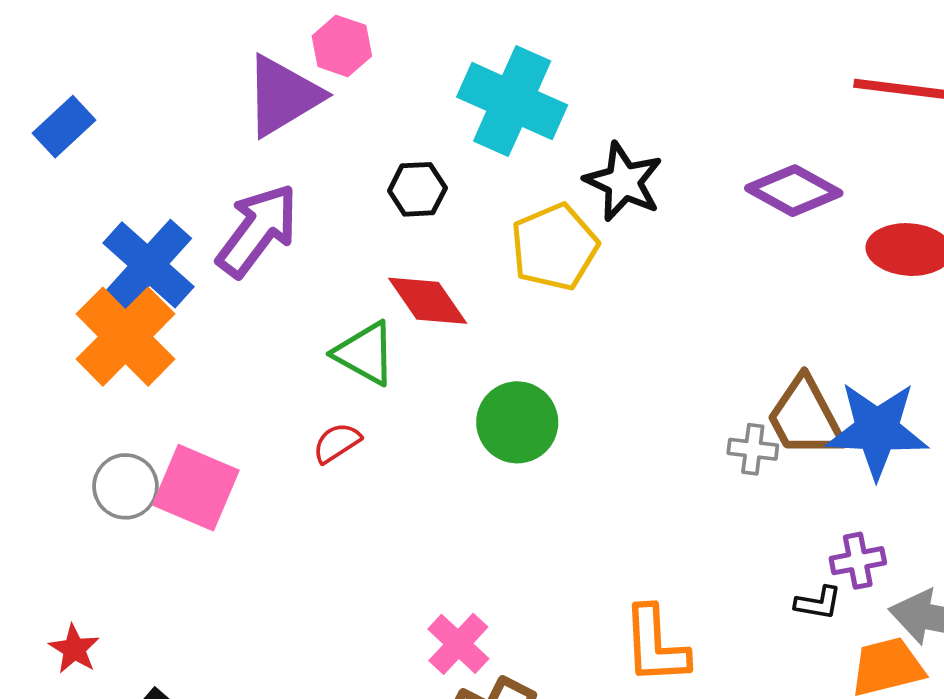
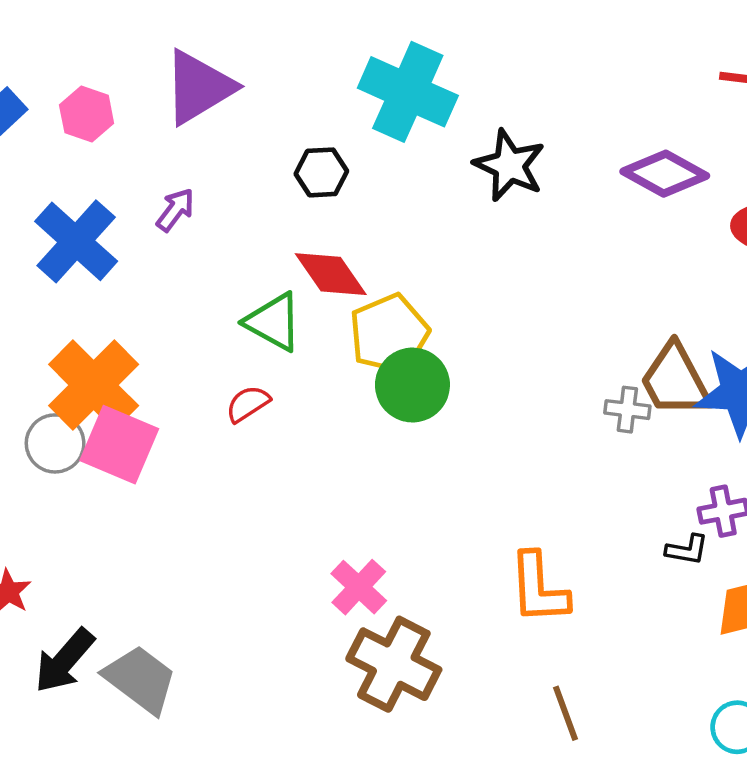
pink hexagon: (342, 46) -> (87, 114), moved
purple arrow: (257, 230) -> (175, 210), size x0.5
yellow pentagon: (554, 247) -> (389, 334), moved
orange cross: (125, 337) -> (94, 385), moved

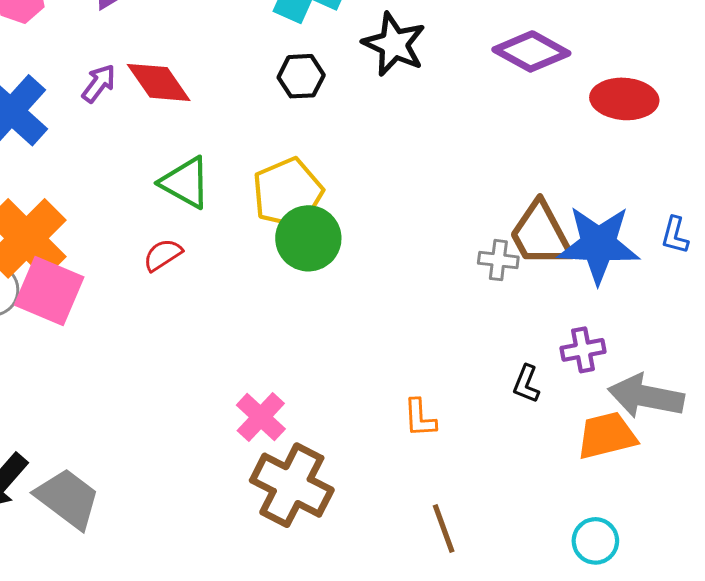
black hexagon: (321, 172) -> (301, 76), moved
red diamond: (331, 274) -> (159, 82), moved
black L-shape: (687, 550) -> (526, 384), moved, turned 102
orange L-shape: (539, 588) -> (420, 418), size x0.6

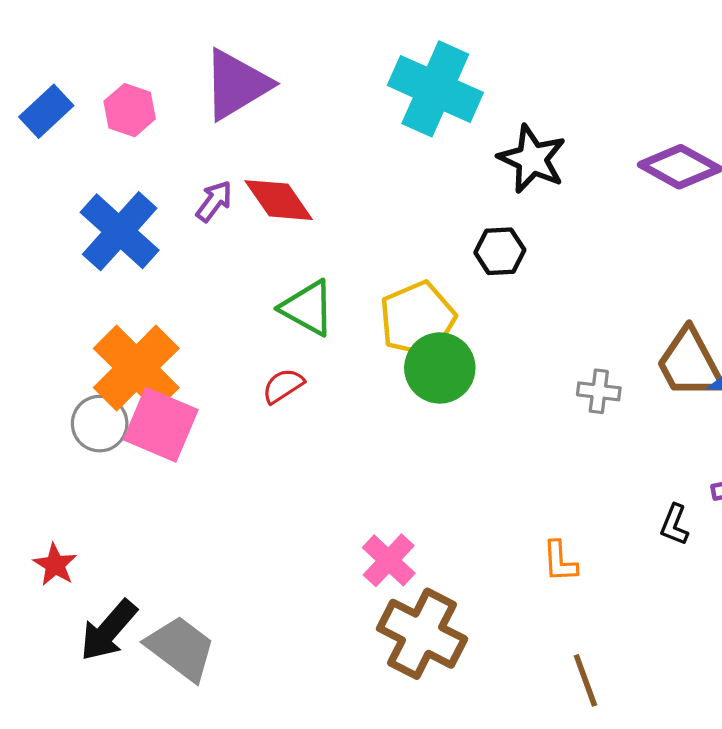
black hexagon: (301, 76) -> (500, 251), moved
gray cross: (498, 260) -> (599, 391), moved

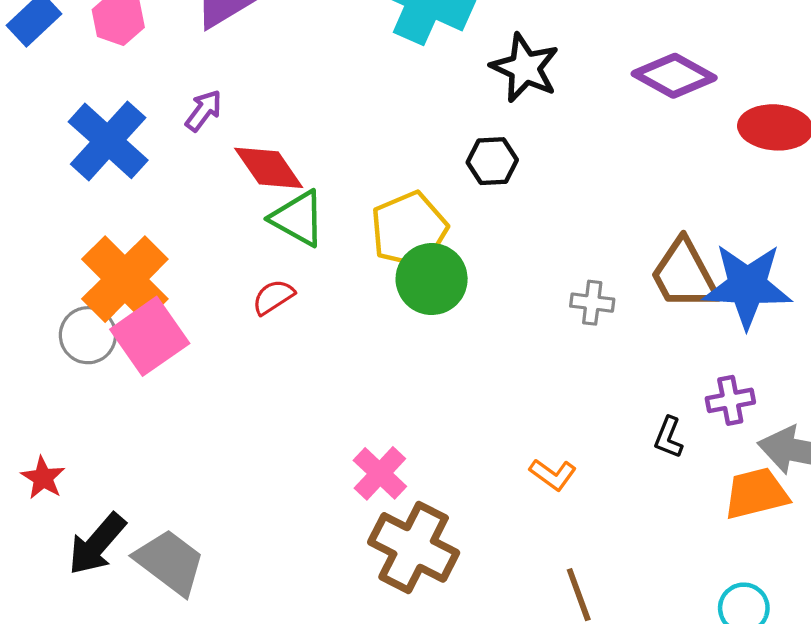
red diamond: (279, 200) -> (269, 168), moved
pink square: (161, 425) -> (150, 336), turned 32
orange L-shape: (560, 561) -> (553, 474), turned -51

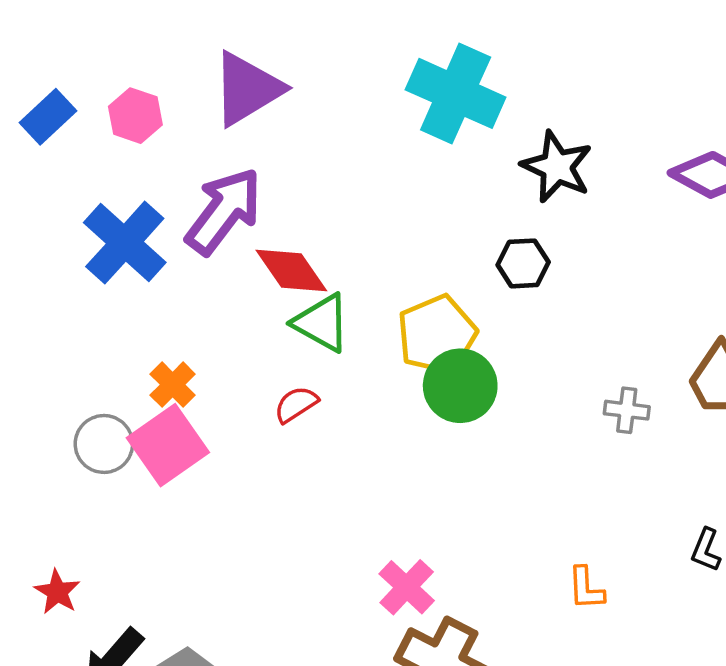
purple arrow: (204, 111) -> (224, 211), size x2.0
orange cross: (125, 279) -> (173, 385), moved, size x0.5
orange L-shape: (553, 474) -> (586, 588), turned 51

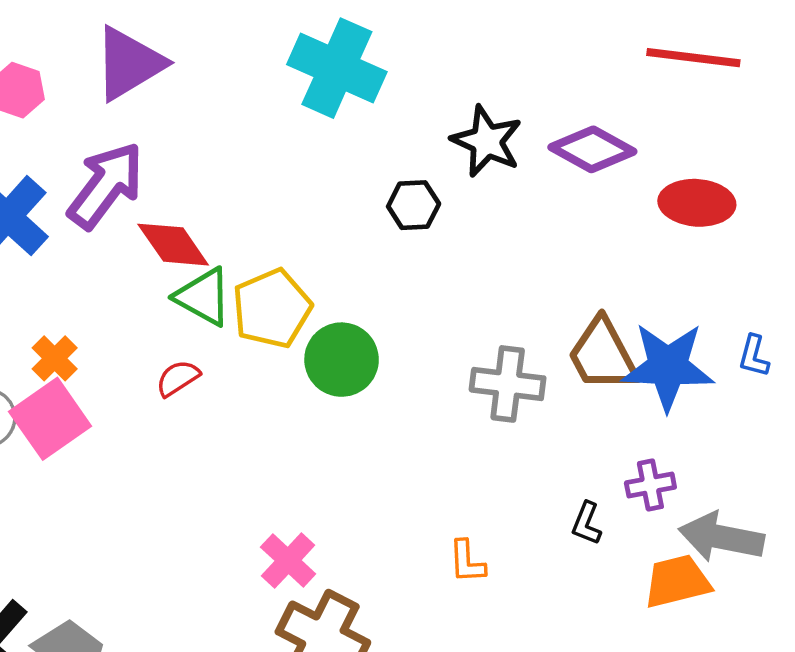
black star: (557, 167) -> (487, 141), moved
black hexagon: (523, 263) -> (414, 205), moved
yellow pentagon: (437, 335) -> (272, 308), moved
gray cross: (627, 410) -> (508, 384), size x1.6

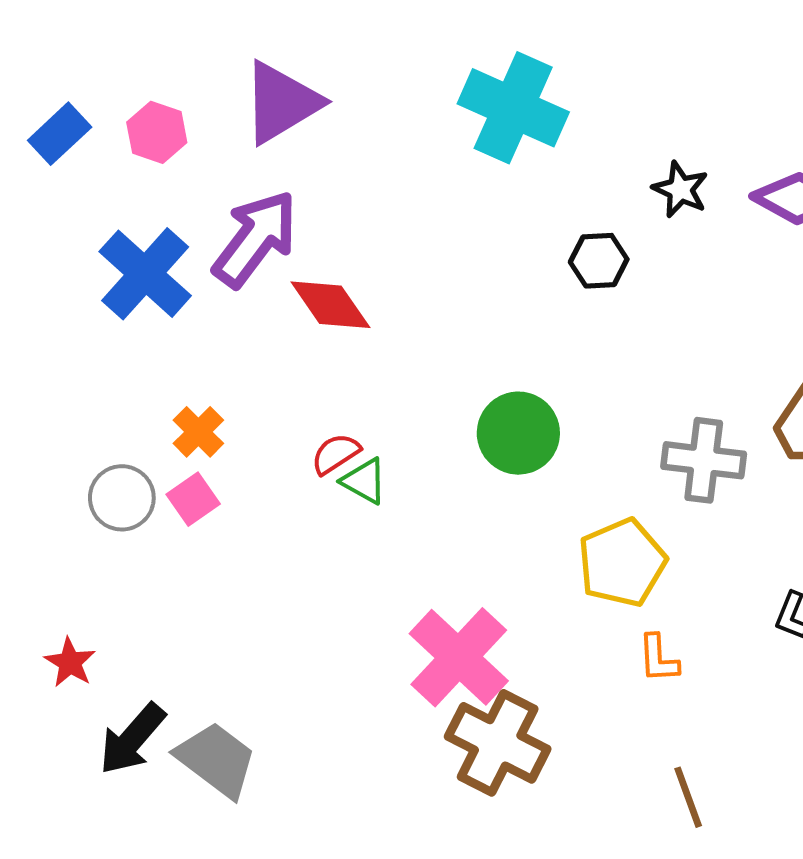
black star: (487, 141) -> (680, 189), size x0.7
green triangle: (203, 297) -> (364, 481), moved, size x0.7
yellow pentagon: (272, 308) -> (622, 563), moved
pink square: (50, 419) -> (193, 499), size x0.6
pink cross: (288, 560) -> (459, 657), size x1.6

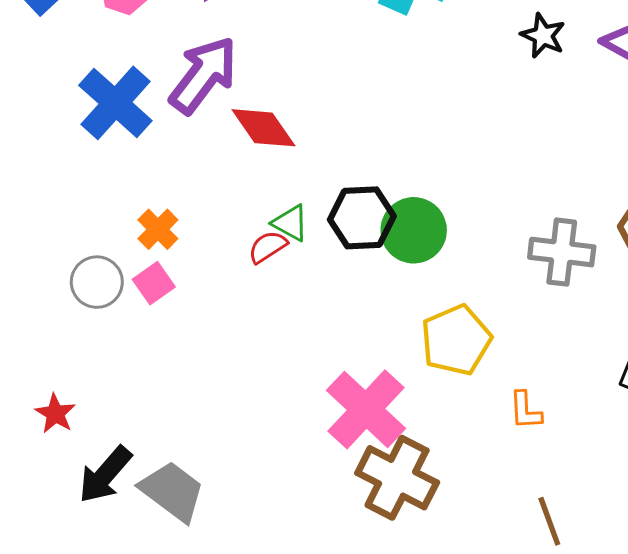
black hexagon: (599, 261) -> (362, 218), moved, size x1.4
green triangle: (364, 481) -> (290, 223), moved
yellow pentagon: (622, 563) -> (456, 340), moved

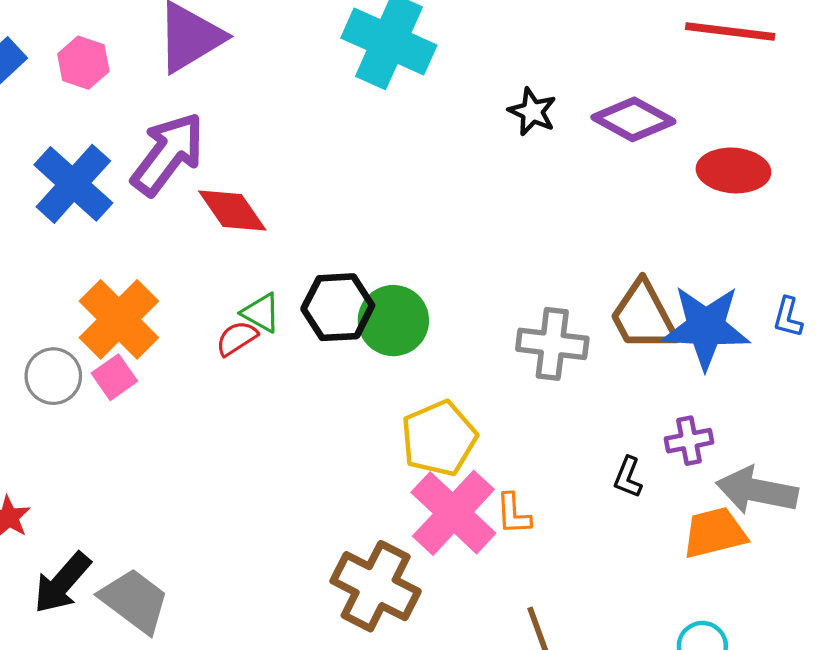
orange cross: (158, 229) -> (119, 319), size x1.8
pink cross: (366, 409) -> (453, 513), moved

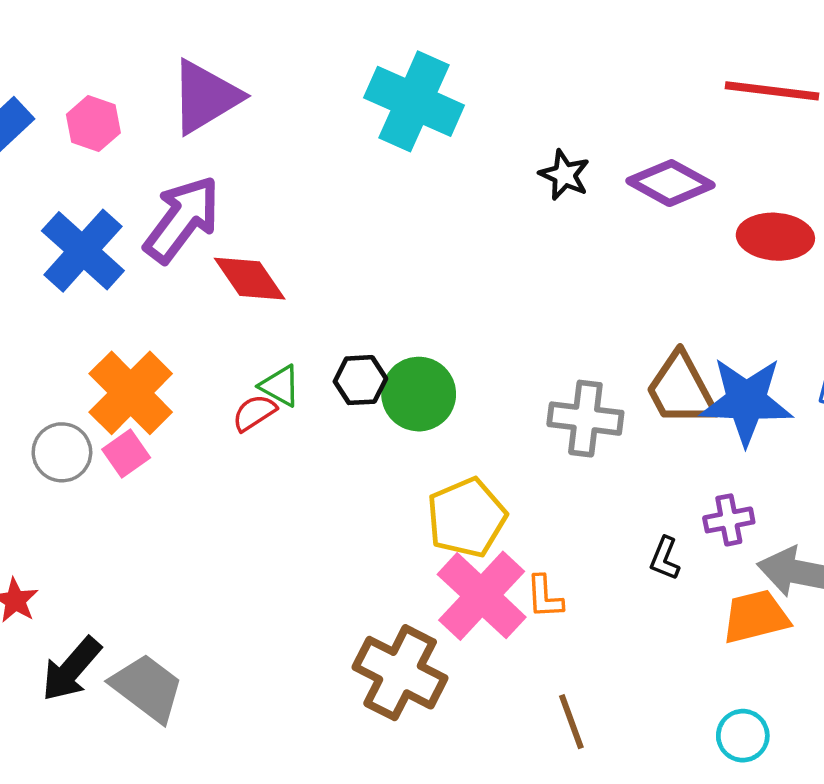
black hexagon: (338, 307) -> (360, 380), size x0.7

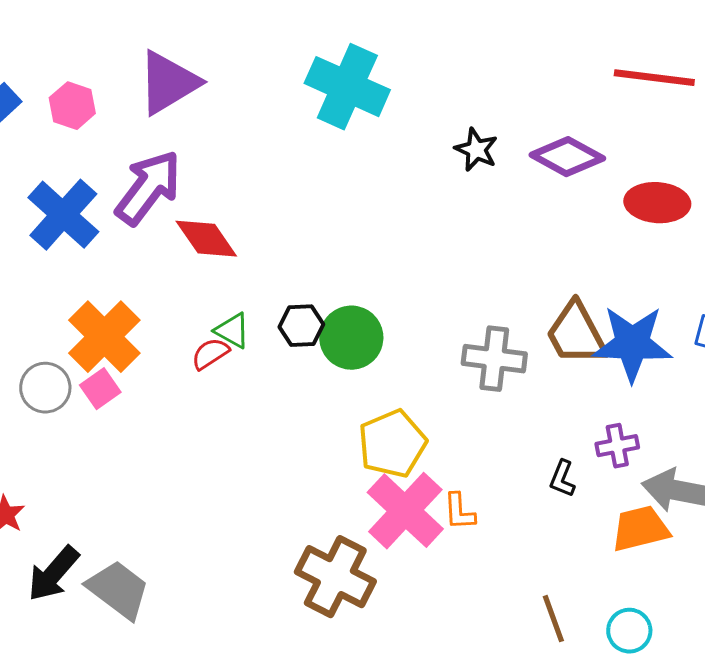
brown line: (571, 722) -> (553, 619), moved

